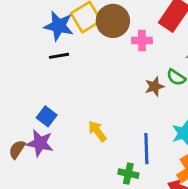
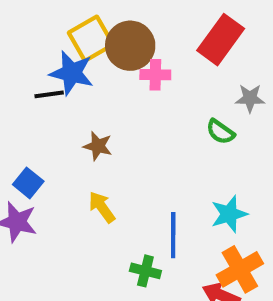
blue star: (59, 26) -> (72, 73), moved
pink cross: (142, 41) -> (155, 75), moved
brown star: (154, 86) -> (98, 146), moved, turned 30

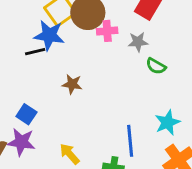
gray star: (250, 98) -> (138, 42), moved
yellow arrow: (102, 207) -> (70, 154), moved

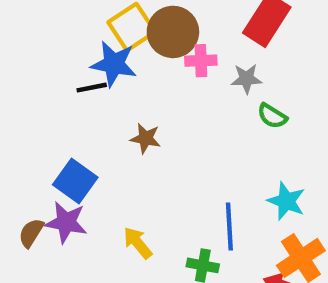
blue square: (26, 114) -> (75, 181), size x1.4
cyan star: (167, 122) -> (286, 201), turned -30

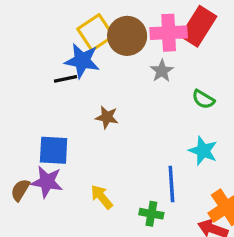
pink cross: (201, 61) -> (169, 33), moved, size x1.5
gray star: (246, 79) -> (162, 71), moved, turned -30
blue square: (75, 181) -> (54, 150), turned -32
cyan star: (286, 201) -> (203, 151), moved

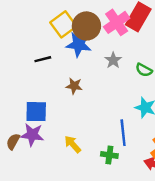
pink cross: (169, 33) -> (117, 22), turned -30
blue star: (82, 61) -> (79, 44), moved
gray star: (162, 71) -> (113, 60), moved

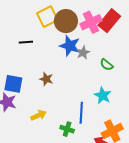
blue star: (79, 44) -> (70, 46), moved
brown star: (74, 86) -> (46, 79), moved
yellow arrow: (73, 144) -> (39, 115), turned 98

